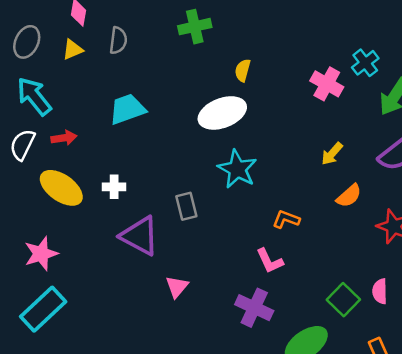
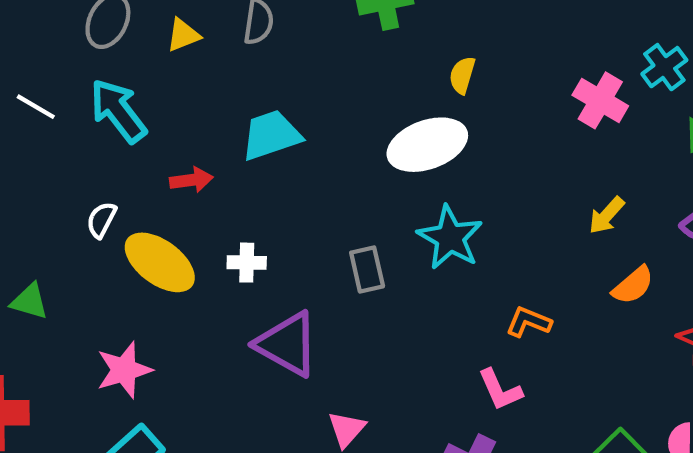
red arrow: (64, 138) -> (191, 180), moved
white semicircle: (22, 145) -> (101, 220), moved, size x0.7
gray rectangle: (186, 206) -> (367, 270), moved

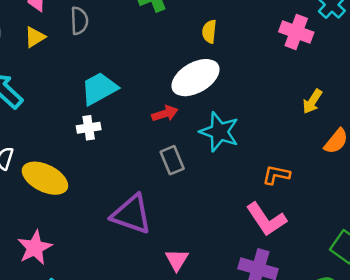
red arrow: (191, 180) -> (165, 114), moved
white cross: (247, 263) -> (89, 128), moved
pink L-shape: (500, 390) -> (266, 219), size x1.4

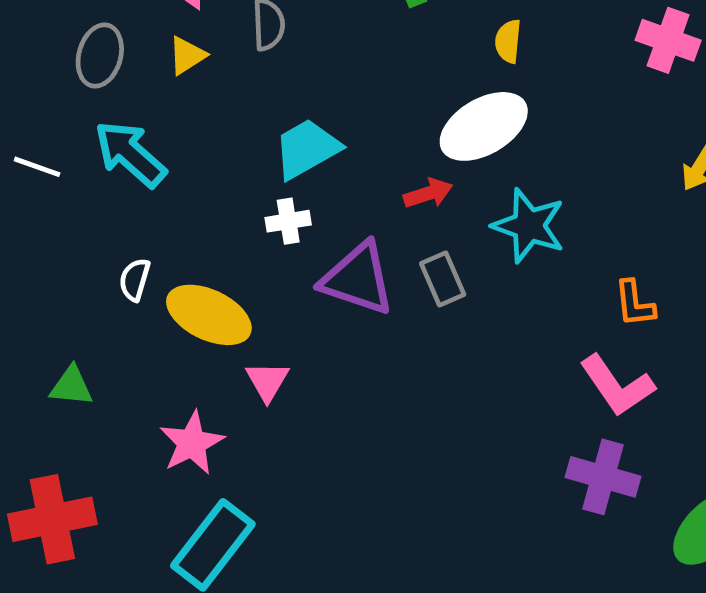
orange L-shape: (276, 175) -> (635, 304), turned -108
purple triangle: (131, 214) -> (358, 279), moved
pink triangle: (177, 260) -> (267, 381), moved

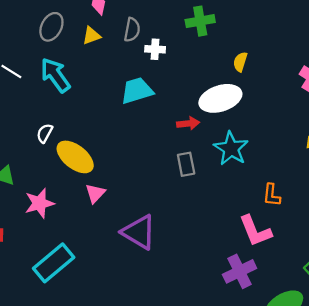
white cross: (288, 221) -> (155, 49), moved
purple triangle: (358, 279) -> (139, 232), moved
pink star: (192, 443) -> (39, 203), moved
purple cross: (603, 477) -> (240, 271), turned 36

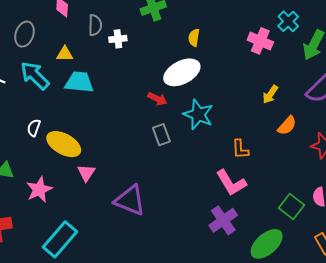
yellow triangle: (92, 36) -> (65, 54), moved, turned 30
cyan trapezoid: (137, 91) -> (79, 82), moved, turned 32
red arrow: (188, 123) -> (157, 99), turned 42

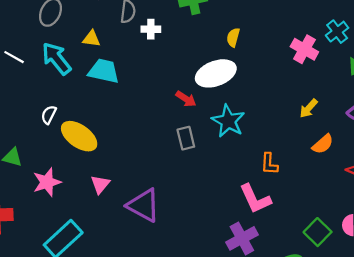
pink triangle: (86, 173) -> (100, 184), moved

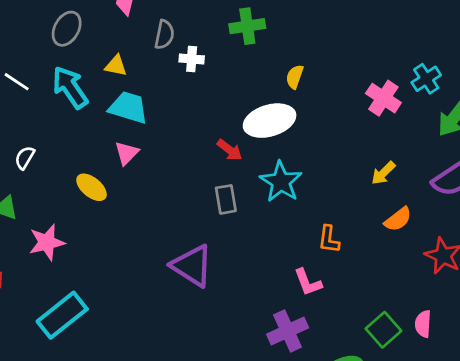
white semicircle: (49, 115) -> (25, 158), moved
yellow ellipse: (79, 136) -> (92, 187), size x0.7
pink triangle: (100, 184) -> (127, 153), moved
pink L-shape: (255, 199) -> (308, 282), size x0.7
purple triangle: (144, 205) -> (192, 266), moved

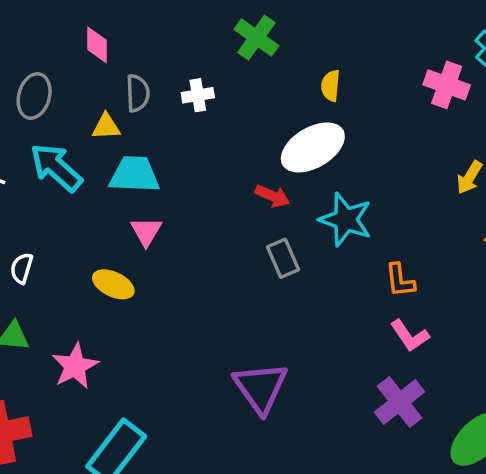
green cross: (247, 26) -> (256, 38), turned -32
gray semicircle: (164, 35) -> (138, 93), moved
orange L-shape: (329, 239) -> (400, 280), moved
purple triangle: (192, 266) -> (261, 388), moved, turned 36

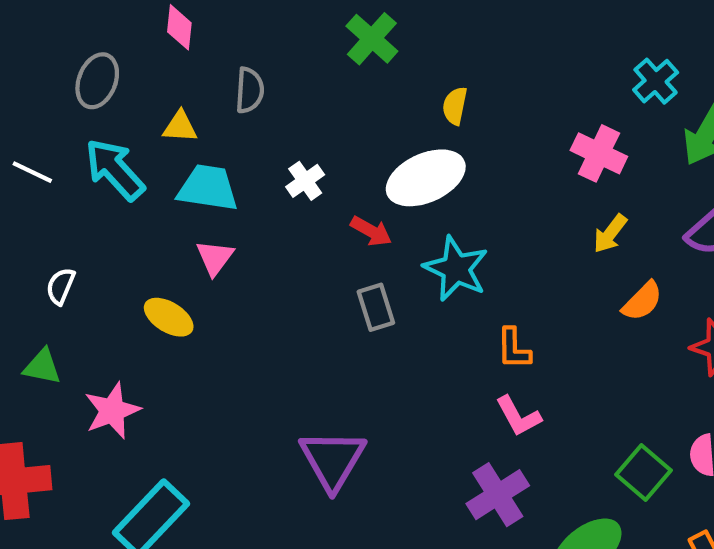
pink cross: (447, 85) -> (599, 153), moved
gray semicircle: (138, 93) -> (250, 90), moved
white cross: (198, 95) -> (305, 181), moved, turned -32

